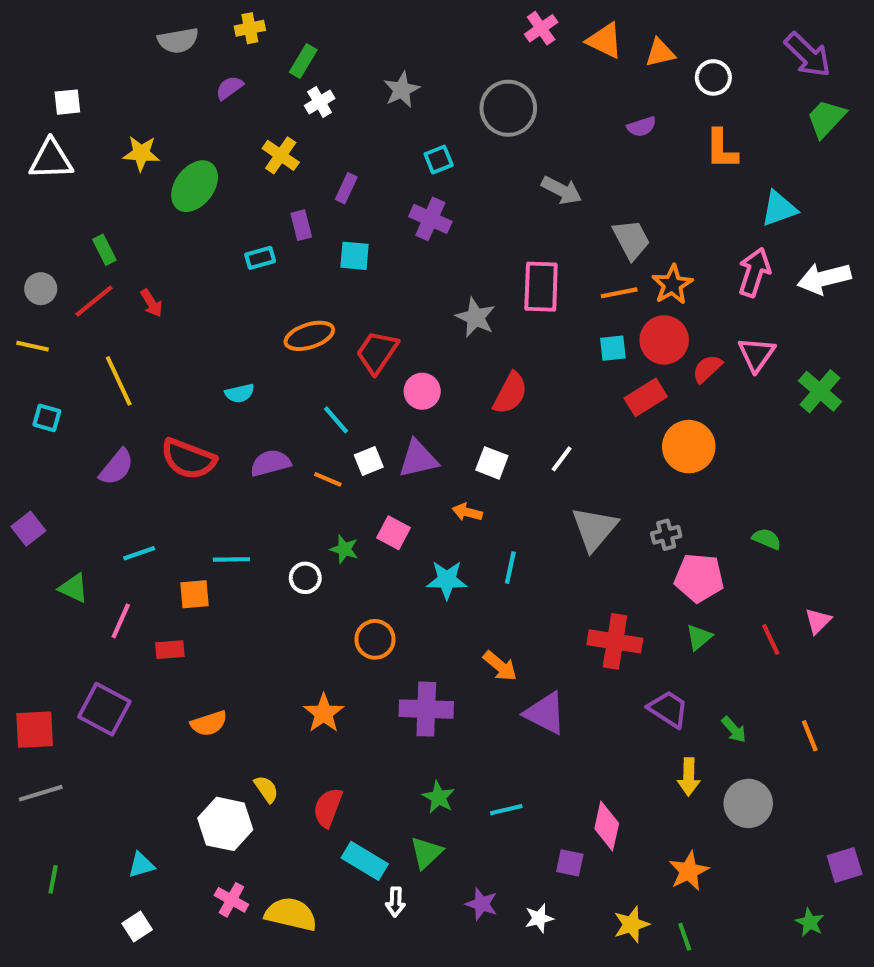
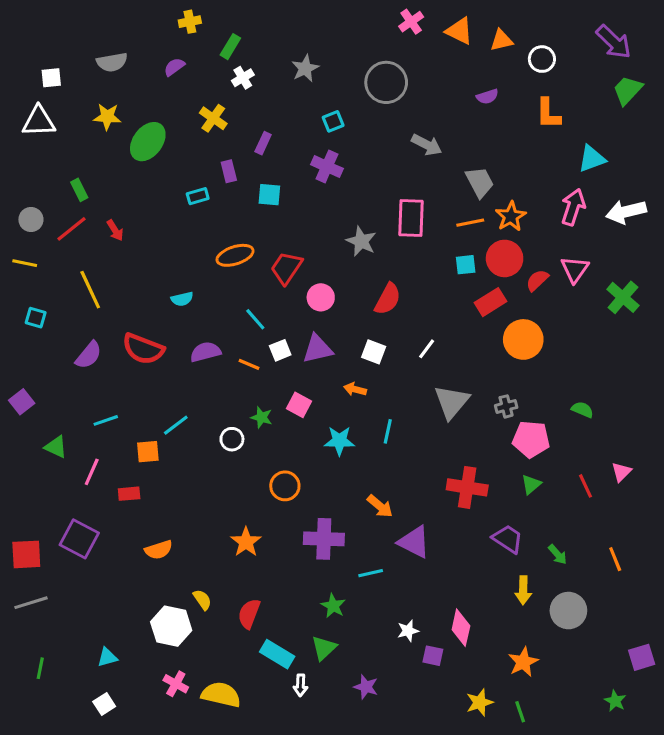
gray semicircle: (178, 41) -> (112, 62), moved
cyan line: (231, 559) -> (176, 425), turned -36
cyan line: (506, 810) -> (371, 573), moved
white star: (539, 918) -> (408, 631), moved

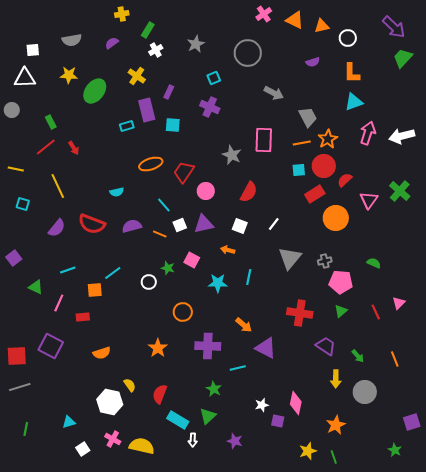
cyan triangle: (592, 159) -> (354, 102), moved
purple rectangle: (229, 171) -> (147, 110), size x1.6
gray circle: (31, 219) -> (12, 110), moved
pink triangle: (575, 269) -> (369, 200), moved
white square: (104, 704) -> (83, 449), moved

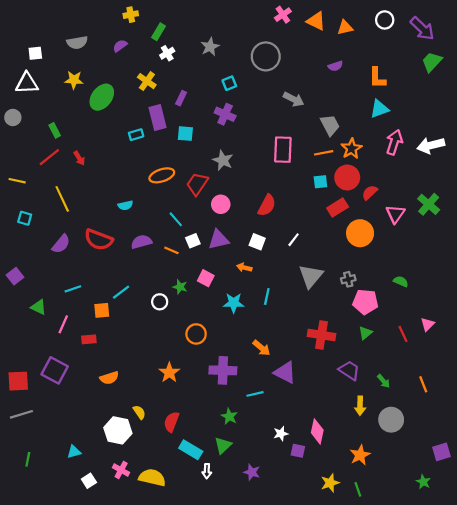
white circle: (348, 38) -> (385, 20), moved
gray star: (232, 155) -> (223, 160), moved

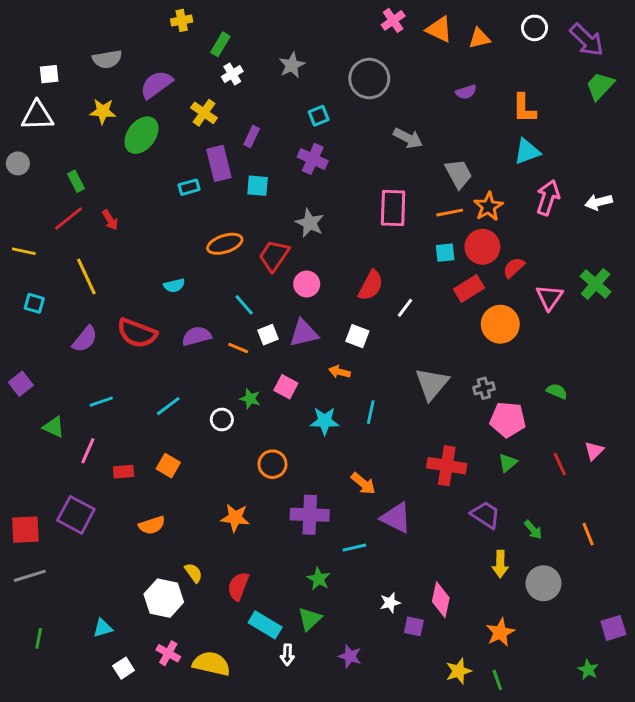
purple semicircle: (120, 46) -> (156, 84), moved, size x1.6
white arrow: (431, 145) -> (599, 202), size x0.7
white line: (294, 240) -> (405, 308), moved
orange square: (102, 310) -> (168, 466), moved, turned 35
orange star: (169, 373) -> (235, 518), turned -30

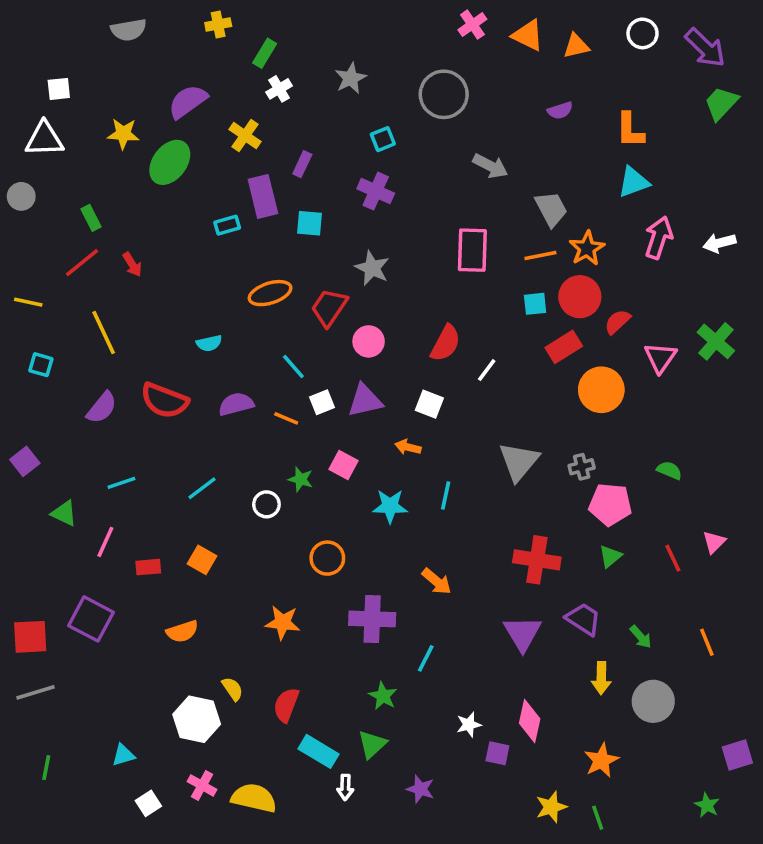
gray semicircle: (107, 59) -> (129, 30), moved
purple triangle: (396, 518) -> (523, 633), moved, turned 32
cyan line: (354, 548) -> (426, 658), turned -50

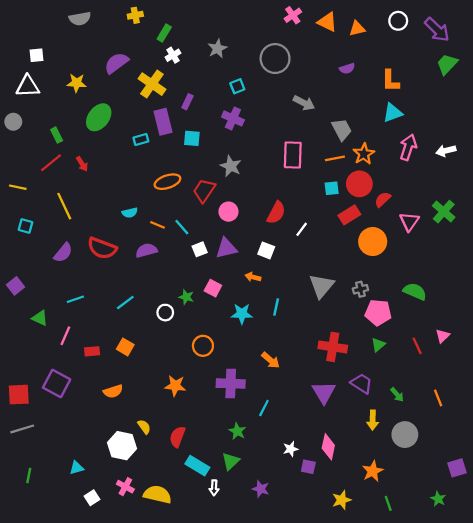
yellow cross: (245, 136) -> (152, 84), size x1.4
green ellipse: (170, 162) -> (99, 117), moved
orange line: (286, 418) -> (157, 225), moved
green semicircle: (669, 470) -> (415, 291), size x1.5
green line: (598, 818) -> (388, 503), moved

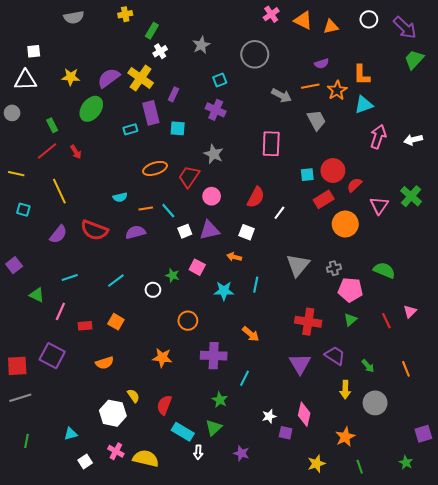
purple semicircle: (116, 63) -> (109, 78), moved
orange star: (364, 154) -> (337, 90), moved
orange line: (335, 158) -> (310, 86), moved
orange line: (157, 225) -> (146, 209), turned -32

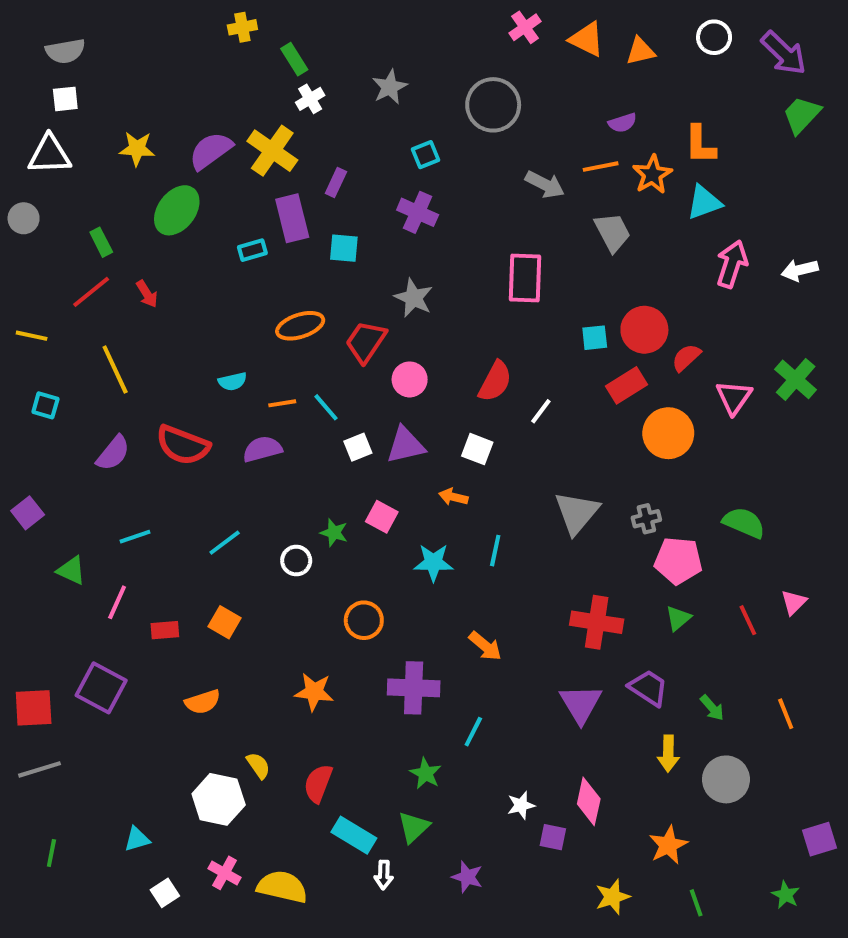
gray semicircle: (74, 17) -> (65, 51), moved
green rectangle: (152, 31) -> (294, 59), turned -63

